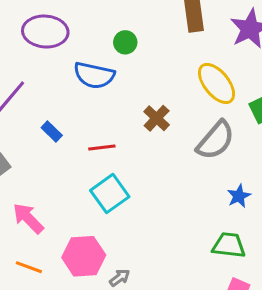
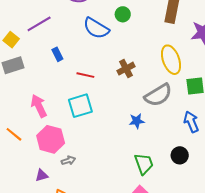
blue star: (239, 196) -> (137, 121), moved
pink arrow: (28, 218) -> (39, 106), moved
green trapezoid: (229, 245) -> (144, 164), turned 45

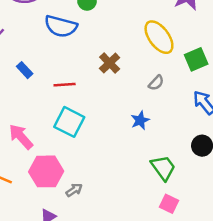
gray semicircle: (158, 95) -> (156, 83), size x0.5
cyan square: (80, 106) -> (69, 122), turned -30

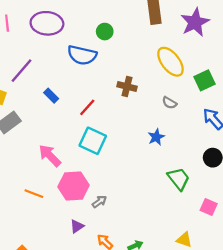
brown cross: (110, 63) -> (127, 87), turned -30
gray semicircle: (156, 83) -> (169, 103), turned 80
red line: (65, 85) -> (87, 107), turned -42
pink square: (169, 204) -> (209, 207), moved

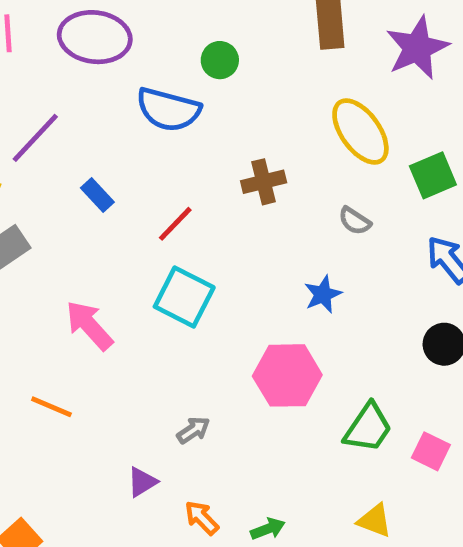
brown cross: (127, 87) -> (264, 182), turned -30
green trapezoid: (179, 179) -> (368, 428), moved, turned 70
pink hexagon: (74, 186) -> (287, 375), moved

